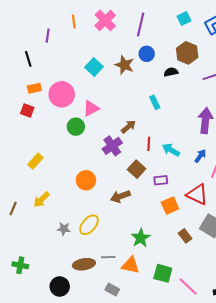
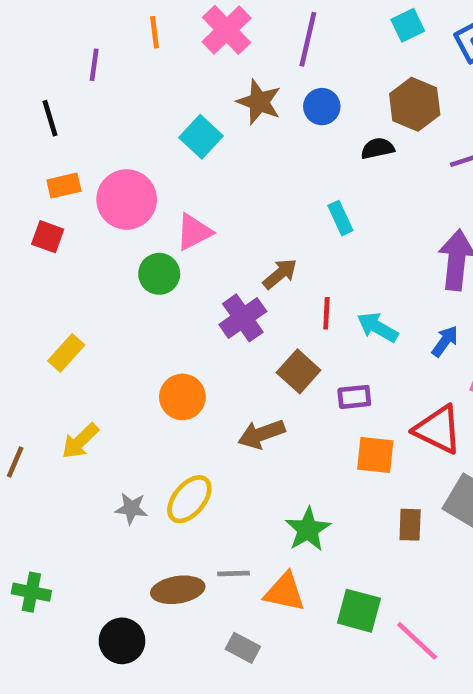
brown star: (124, 65) -> (259, 102), moved
orange square: (170, 206) -> (375, 455), turned 30
brown rectangle: (185, 236) -> (410, 525), turned 40

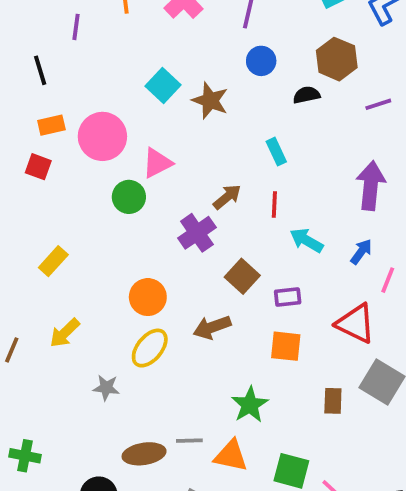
brown star: (259, 102) -> (210, 101), moved
red line: (326, 313) -> (274, 204), moved
orange square: (375, 455) -> (286, 346), moved
yellow ellipse: (189, 499) -> (150, 348), moved

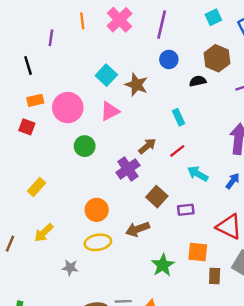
pink triangle: (157, 163) -> (110, 111), moved
red line: (274, 204) -> (177, 151), turned 49
orange square: (286, 346) -> (198, 252), moved
yellow ellipse: (150, 348) -> (98, 242), turned 40
green star: (250, 405) -> (163, 265), moved

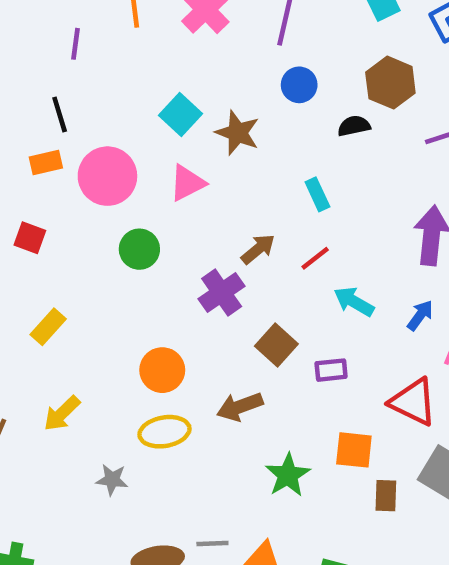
black line: (28, 65) -> (60, 115), moved
red square: (27, 127) -> (30, 238), moved

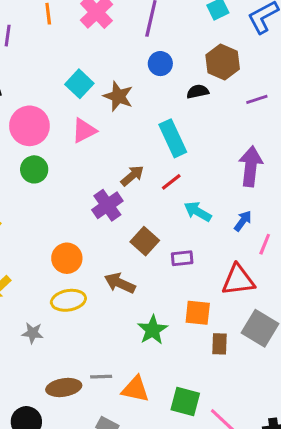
cyan rectangle: (317, 194) -> (173, 138), size x1.6
green circle: (139, 249) -> (34, 169), moved
red triangle: (413, 402) -> (238, 280), turned -33
brown arrow: (240, 407) -> (120, 283), turned 44

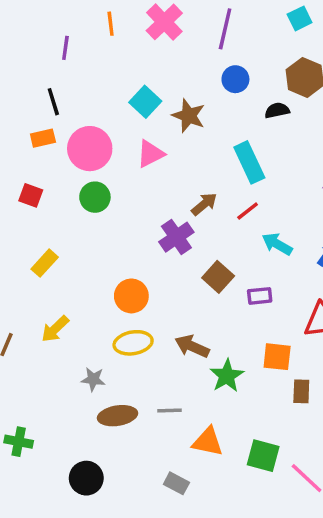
brown arrow: (120, 283) -> (192, 346), moved
gray line: (101, 377) -> (170, 410), moved
brown ellipse: (64, 387) -> (117, 416), moved

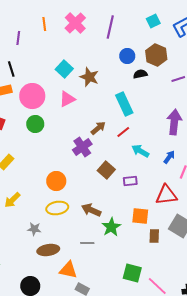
blue circle: (235, 79) -> (127, 56), moved
gray line: (170, 410) -> (87, 243), moved
orange triangle: (208, 442) -> (68, 270), moved

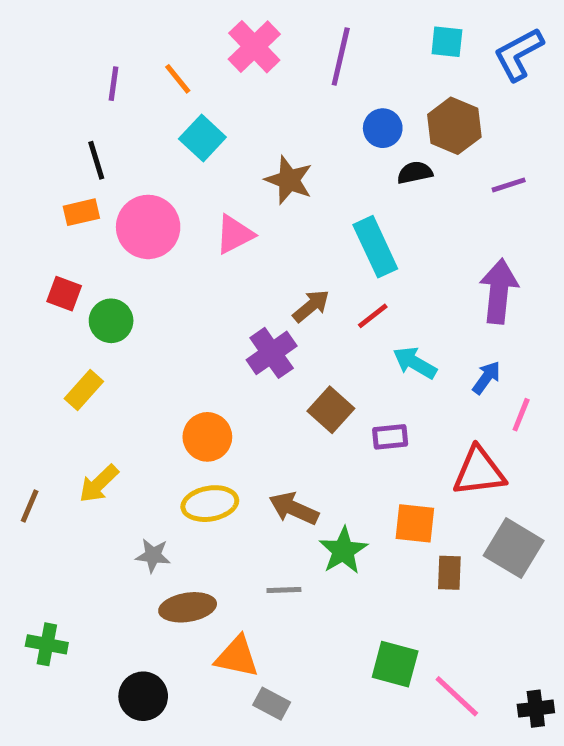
cyan square: (153, 21) -> (447, 42), turned 32
orange line: (44, 24) -> (178, 79), moved, turned -32
cyan square: (64, 69) -> (202, 138), moved
green circle: (35, 124) -> (111, 321), moved

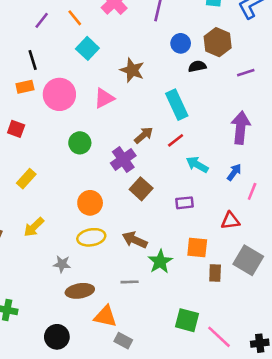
purple line: (114, 84) -> (42, 20), turned 30
green circle: (111, 321) -> (80, 143), moved
brown square: (331, 410) -> (141, 189), moved
red triangle: (479, 471) -> (230, 221), size x0.7

